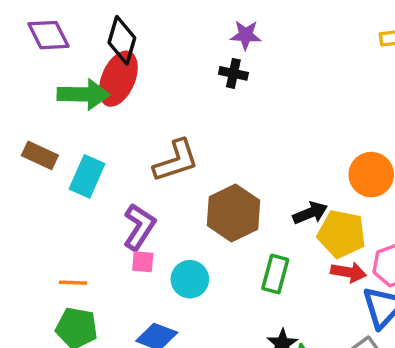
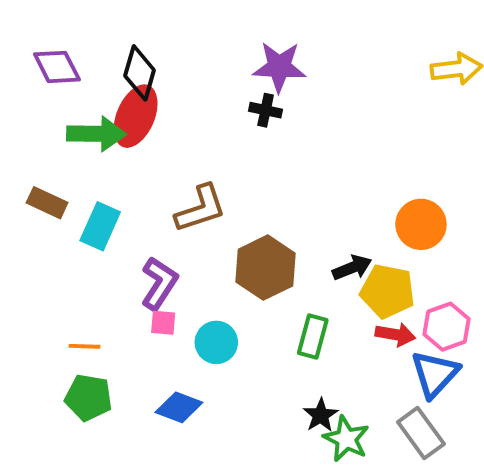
purple star: (246, 35) -> (279, 67), size x1.5

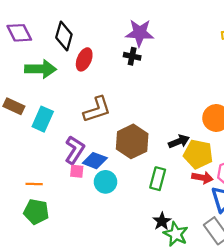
red ellipse: (136, 116) -> (84, 59), moved, size x0.7
blue diamond: (179, 407) -> (95, 161), moved

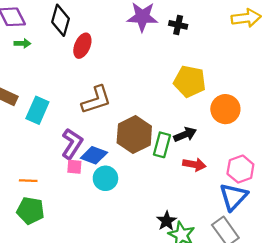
black cross: (132, 56) -> (178, 25), moved
green arrow: (41, 69) -> (22, 43), moved, size x0.5
yellow pentagon: (198, 154) -> (190, 81), moved
red arrow: (202, 178) -> (194, 164), moved
green rectangle: (158, 179) -> (162, 145), moved

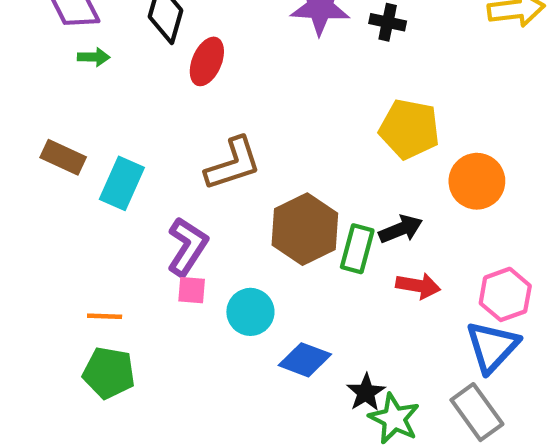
blue diamond: (94, 155) -> (305, 360), moved

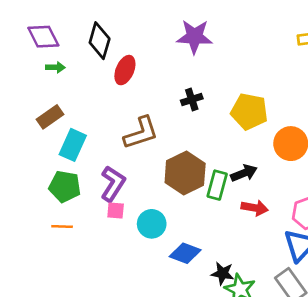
black cross: (388, 22) -> (192, 99), moved, turned -30
brown rectangle: (63, 157) -> (50, 117), moved, turned -60
green pentagon: (109, 373) -> (65, 186), moved
black star: (366, 392) -> (223, 273), turned -30

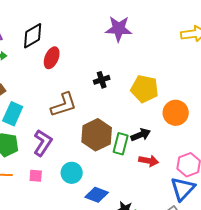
purple star: (194, 37) -> (119, 29), moved
black diamond: (100, 41) -> (33, 36), turned 44
pink square: (116, 210) -> (36, 176), moved

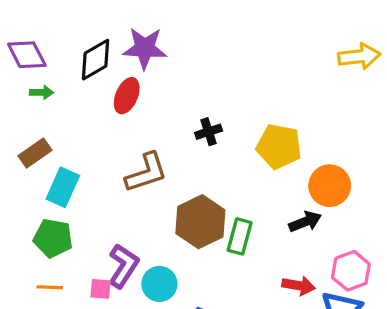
purple star: (119, 29) -> (145, 48), moved
black arrow: (141, 135) -> (305, 222), moved
purple L-shape: (43, 143) -> (123, 266), moved
red arrow: (149, 161) -> (299, 286), moved

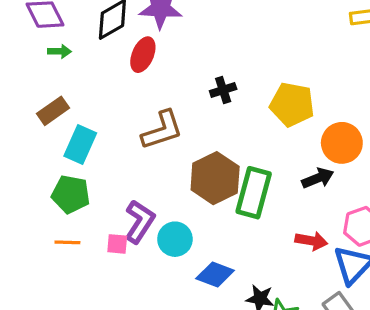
green rectangle: (240, 236) -> (254, 193), size x1.4

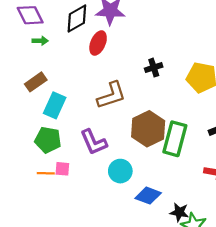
purple L-shape: (140, 222) -> (94, 142), moved, turned 124
pink square: (117, 244) -> (62, 169), moved

